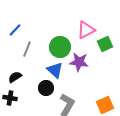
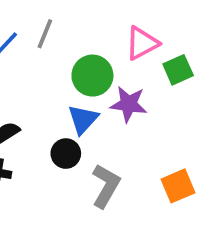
gray line: (27, 49) -> (45, 34), moved
blue triangle: (55, 70) -> (83, 119), turned 30

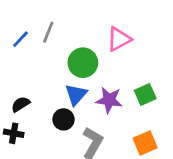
green square: (178, 70) -> (145, 95), moved
purple star: (129, 104) -> (109, 100), moved

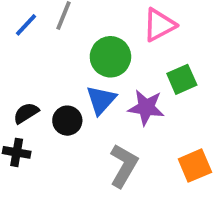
green square: (145, 95) -> (182, 79), moved
black circle: (63, 119) -> (67, 121), moved

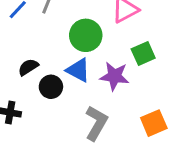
blue triangle: (101, 100) -> (78, 70), turned -44
black semicircle: (26, 113) -> (28, 67), moved

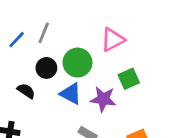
black semicircle: (28, 67) -> (26, 91), turned 66
black circle: (51, 87) -> (46, 68), moved

